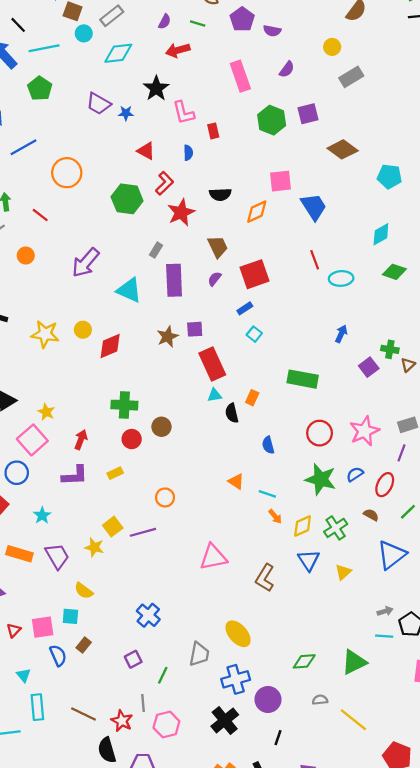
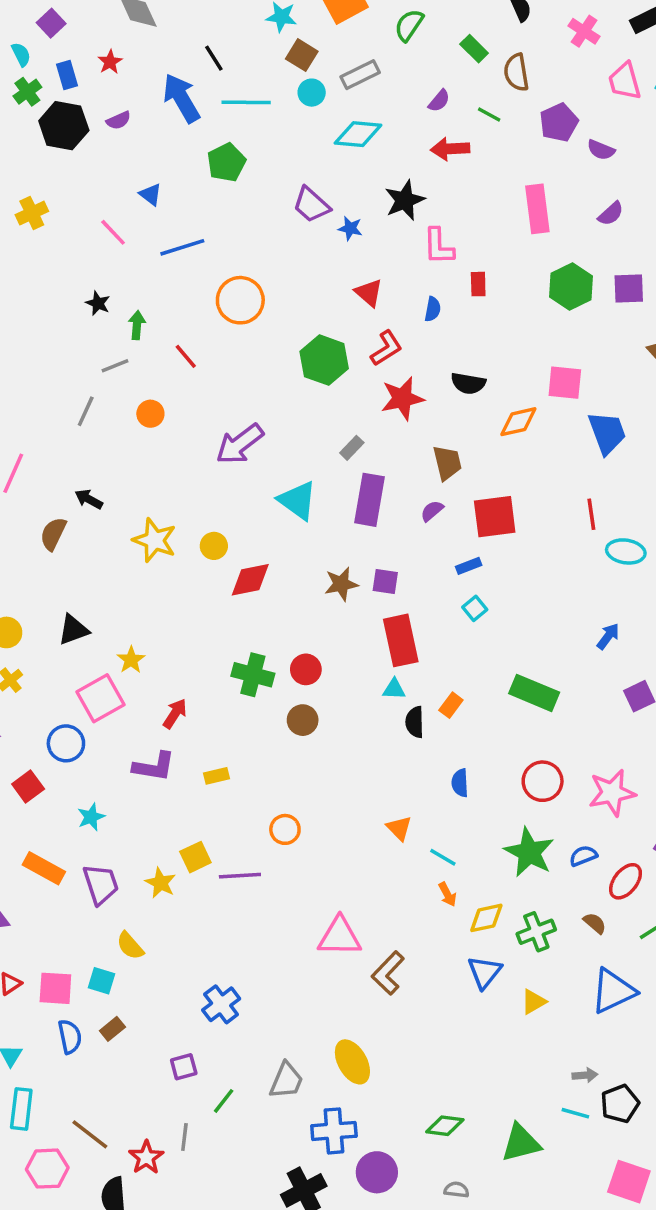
red circle: (132, 439) -> (306, 669), moved
brown L-shape: (265, 578) -> (388, 973), moved
pink hexagon: (166, 724) -> (47, 1169), moved

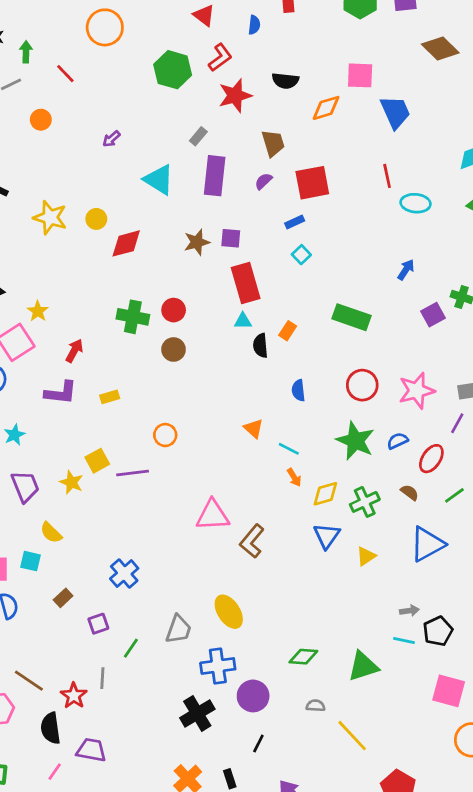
purple arrow: (240, 444) -> (111, 139), size x0.5
brown rectangle: (112, 1029) -> (63, 598), moved

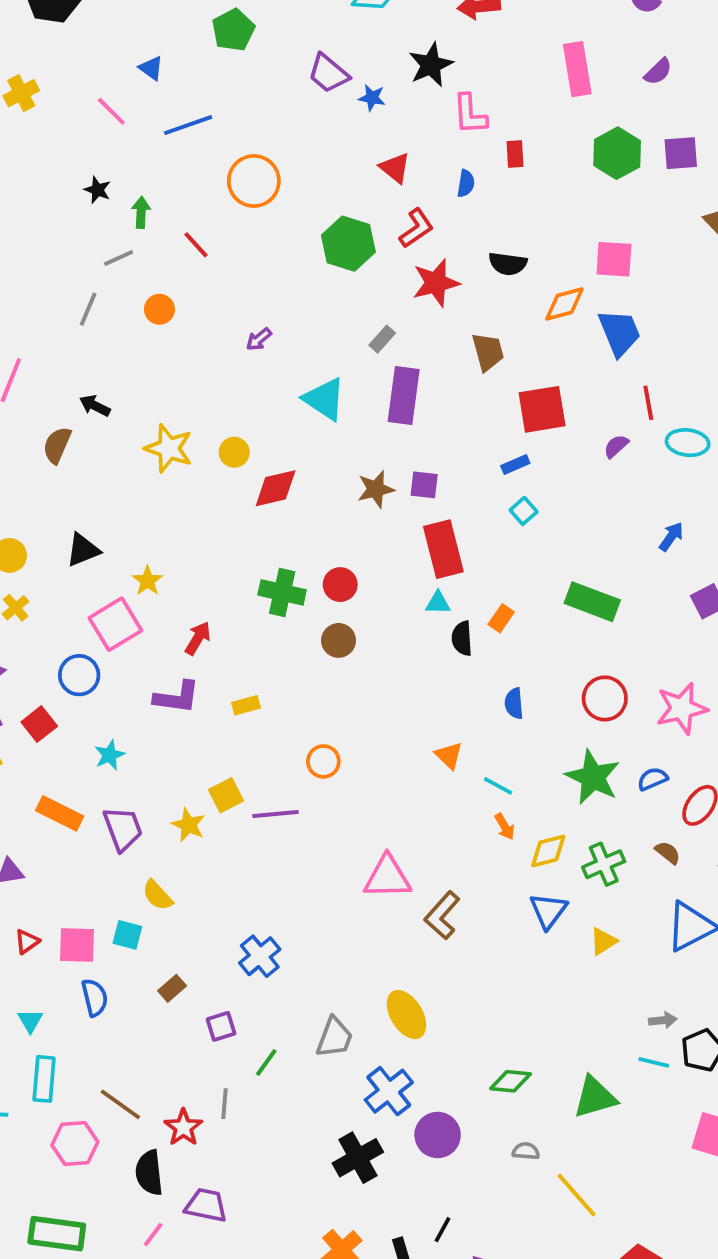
blue trapezoid: (395, 112) -> (620, 333), moved
purple semicircle: (263, 181) -> (616, 446), moved
blue cross: (218, 666) -> (389, 1091), turned -32
black line: (258, 744) -> (443, 1230), moved

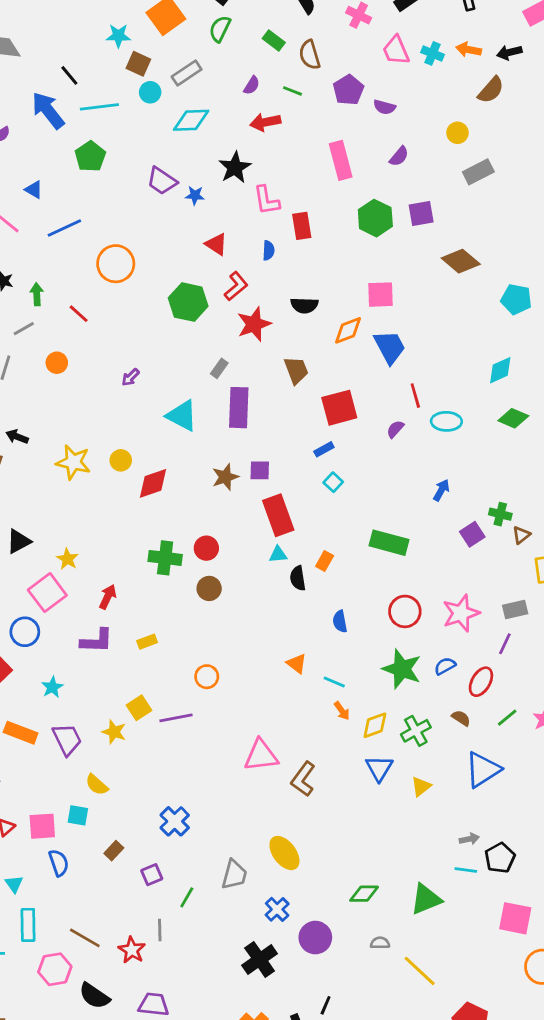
red rectangle: (515, 154) -> (302, 226), size x1.4
blue cross: (389, 1091) -> (277, 909), size x0.7
black semicircle: (149, 1173) -> (94, 996), moved, turned -44

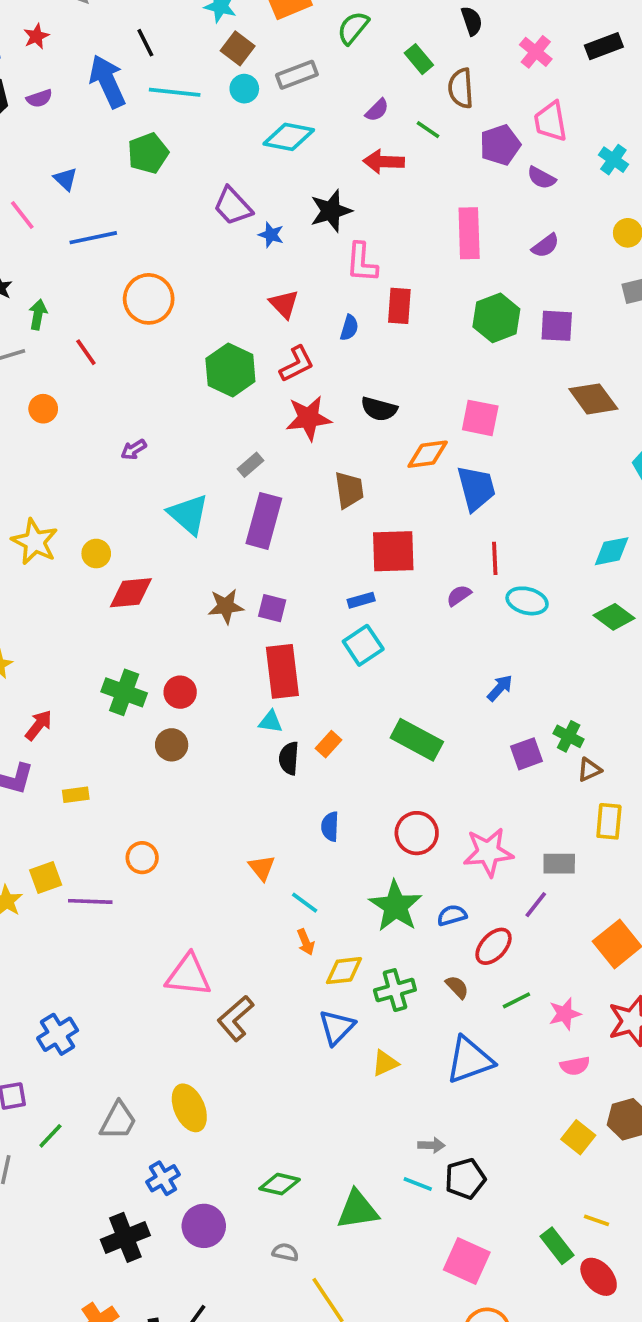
pink trapezoid: (396, 50) -> (551, 121), moved
cyan cross: (433, 53) -> (613, 160), moved
cyan square: (333, 482) -> (363, 645), size x1.5

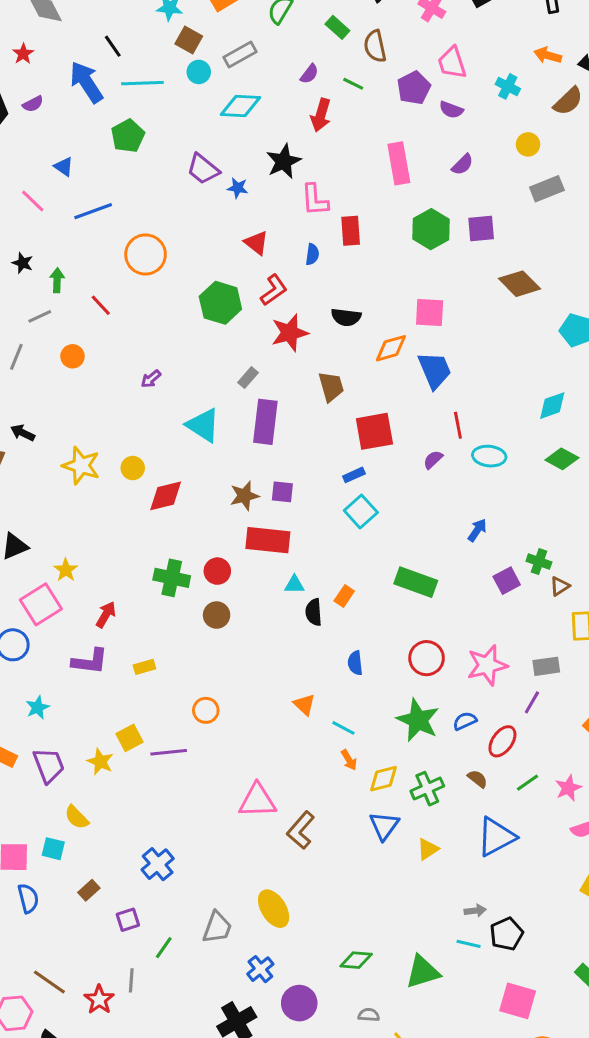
red arrow: (384, 162) -> (321, 115), turned -68
red rectangle: (282, 671) -> (268, 540), moved, turned -69

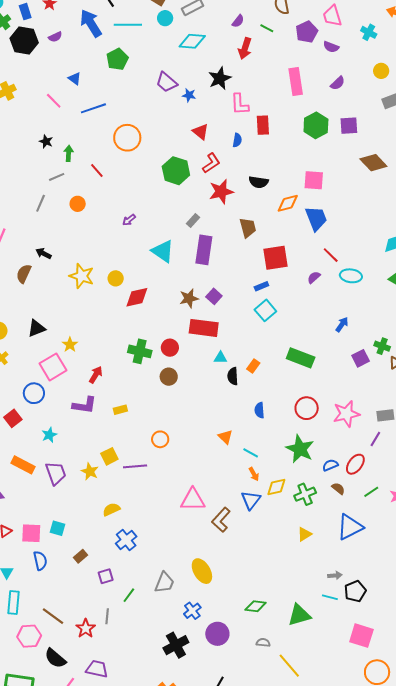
red line: (458, 425) -> (331, 255), turned -36
purple square: (282, 492) -> (214, 296), turned 35
blue semicircle: (465, 721) -> (330, 465), moved
yellow semicircle: (77, 817) -> (111, 509), moved, turned 108
blue triangle: (384, 826) -> (251, 500), moved

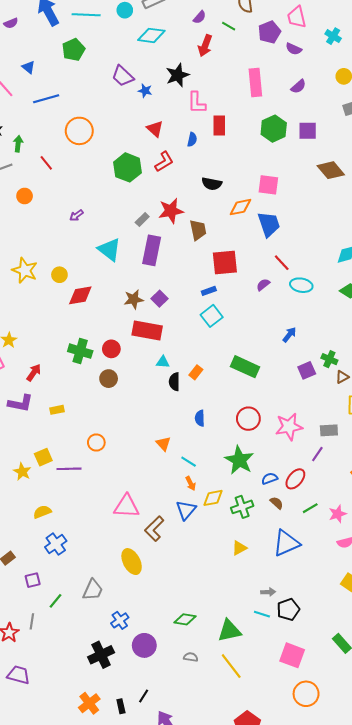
red star: (221, 192) -> (171, 211), moved
yellow ellipse: (202, 571) -> (132, 562), moved
yellow line: (289, 666) -> (231, 666), moved

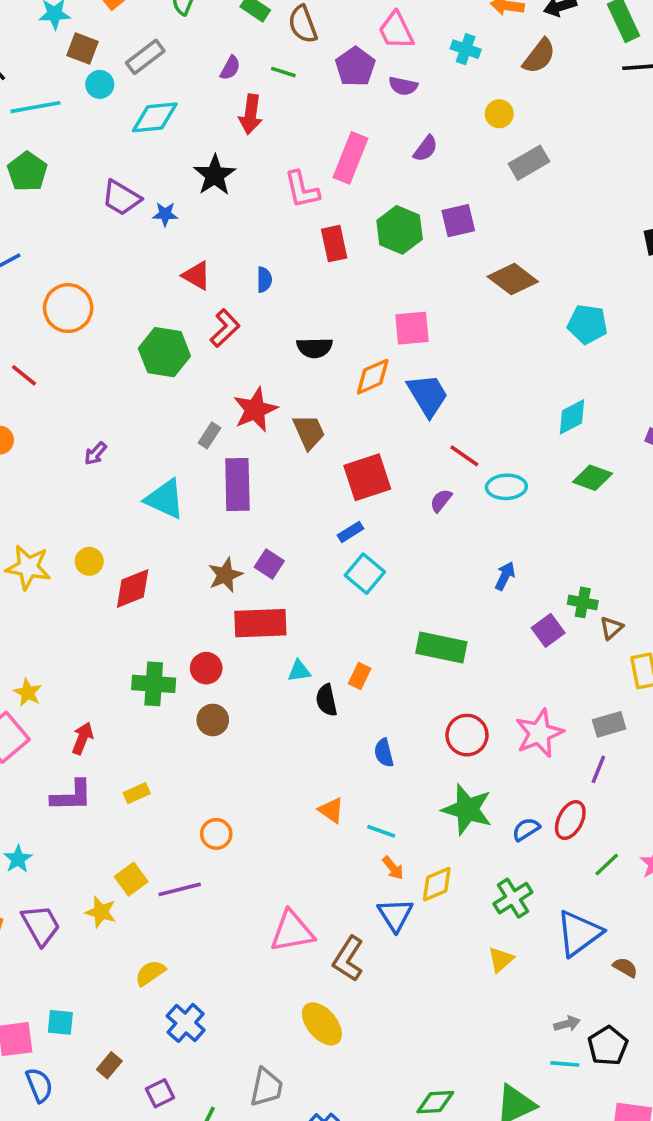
pink rectangle: (255, 82) -> (350, 158), turned 40
pink L-shape: (197, 103) -> (302, 190), moved
red rectangle: (219, 126) -> (334, 244), moved
brown semicircle: (277, 503) -> (625, 967), moved
green cross: (242, 507) -> (513, 898), moved

